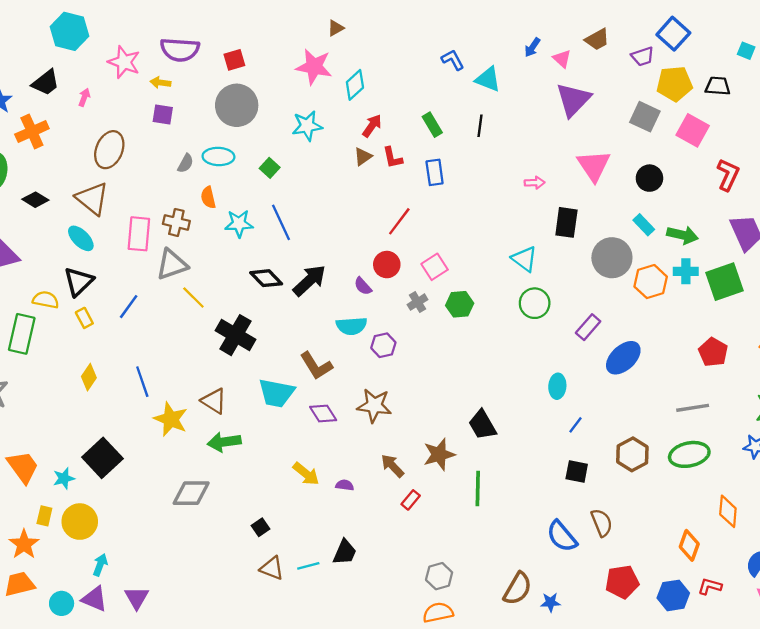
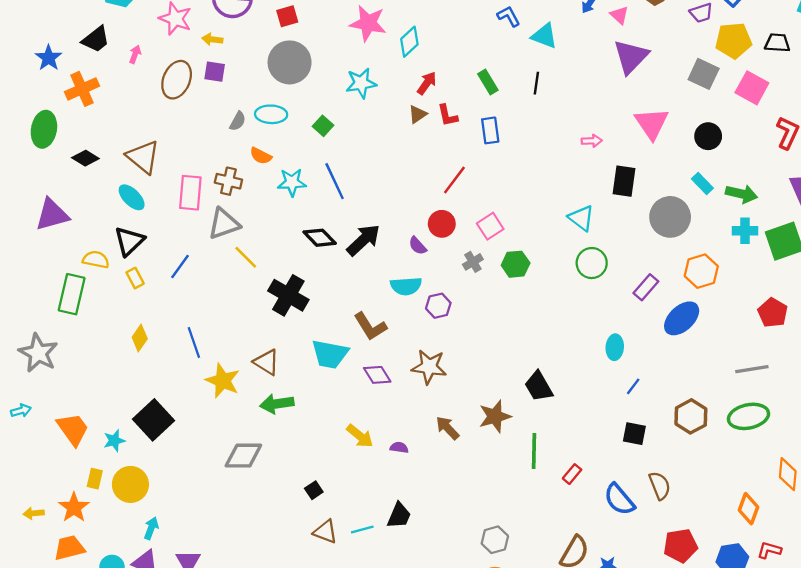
brown ellipse: (109, 150) -> (177, 80), moved
orange semicircle: (208, 197) -> (261, 156), turned -50
orange hexagon: (651, 282) -> (701, 271), moved
red rectangle: (411, 500) -> (572, 474), moved

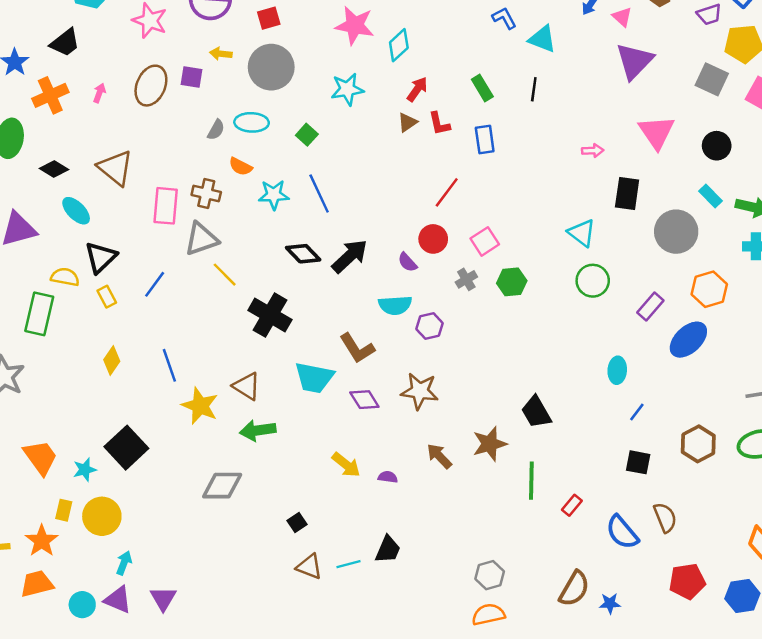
yellow arrow: (212, 39) -> (221, 54), moved
pink arrow: (135, 54) -> (99, 93), moved
cyan ellipse: (132, 197) -> (76, 211), moved

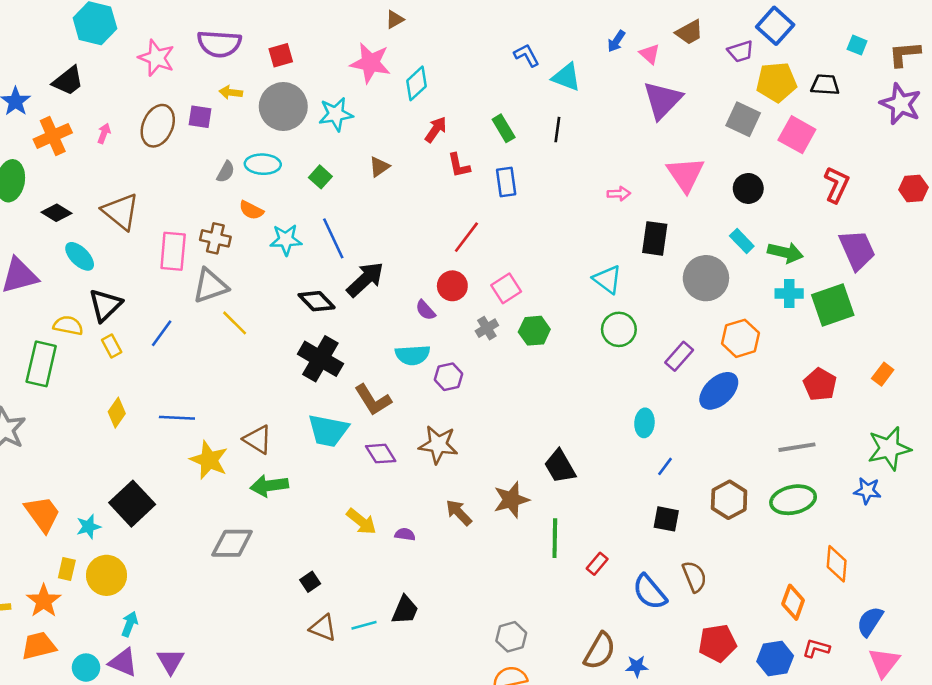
cyan star: (347, 89) -> (336, 114), moved
brown triangle: (407, 122) -> (379, 167), moved
black arrow: (350, 256) -> (365, 279), moved
black cross: (270, 315) -> (320, 359), moved
blue line: (169, 365) -> (177, 418), turned -68

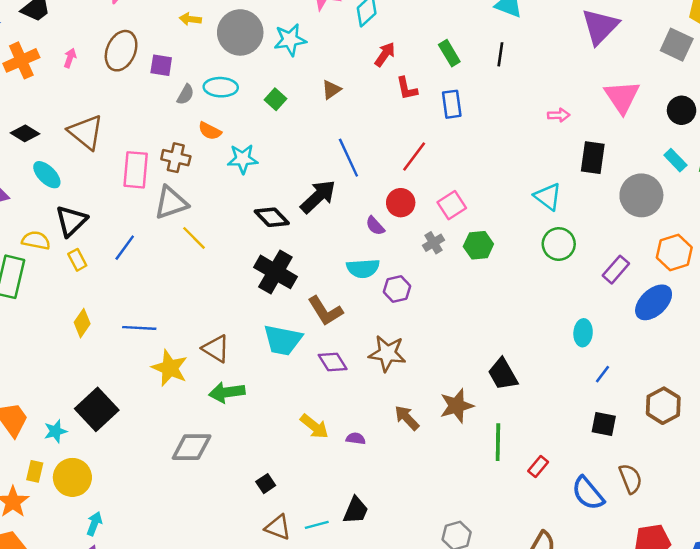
purple square: (200, 117) -> (161, 65), moved
blue line: (333, 238) -> (348, 158), moved

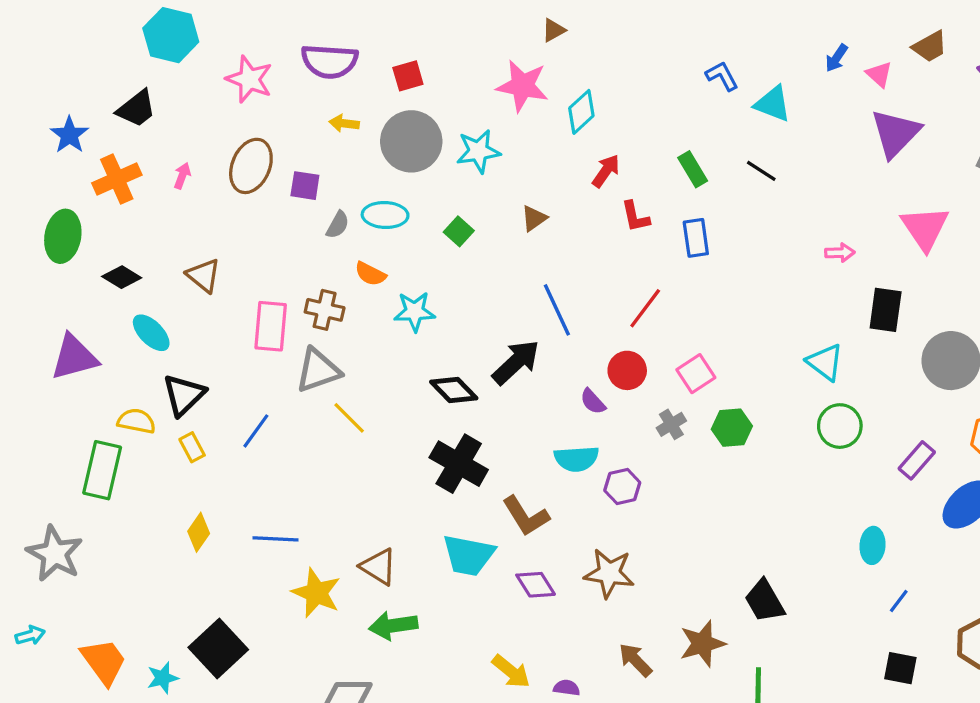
black line: (500, 54) -> (761, 171), turned -65
brown triangle: (86, 132) -> (204, 276), size x0.7

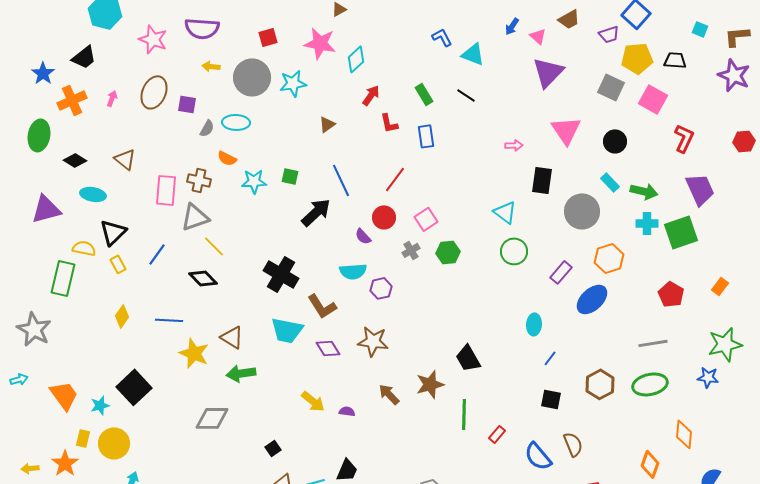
red square: (408, 76) -> (268, 37), moved
green square: (459, 231) -> (290, 176), moved, turned -30
cyan ellipse: (151, 333) -> (93, 194), turned -35
black diamond: (454, 390) -> (203, 278), moved

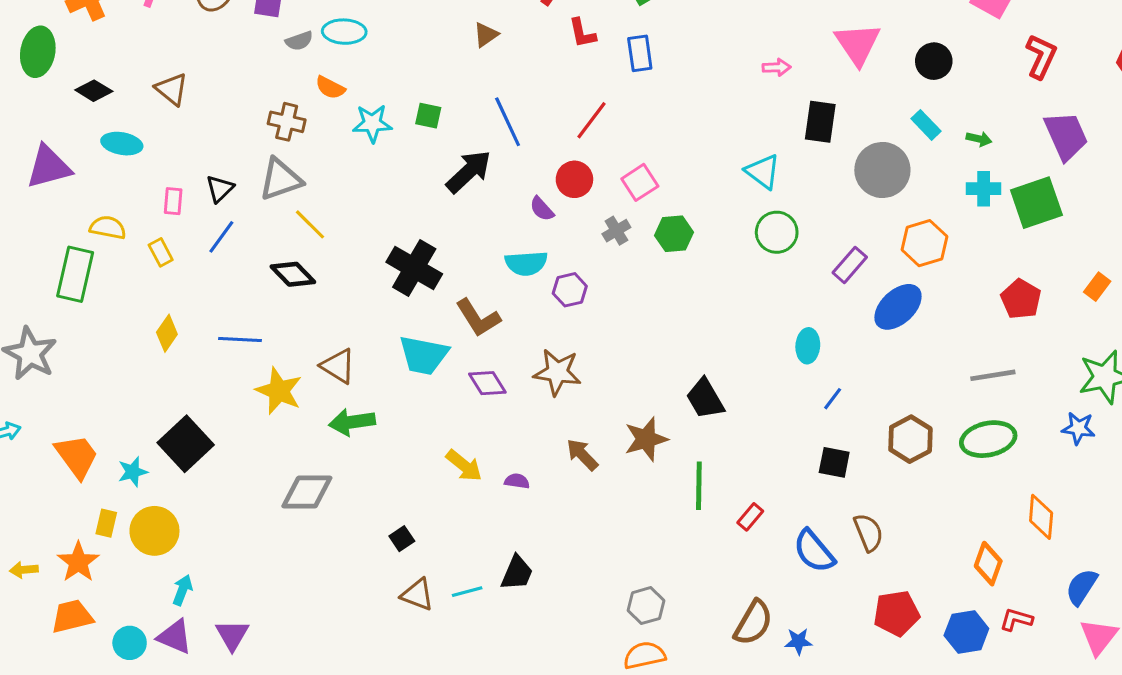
gray semicircle: (207, 128) -> (299, 41), turned 42
pink rectangle: (166, 190) -> (173, 201), moved, size x0.6
green arrow: (644, 191) -> (979, 139), size x0.6
black triangle: (113, 232) -> (220, 189), moved, size x0.7

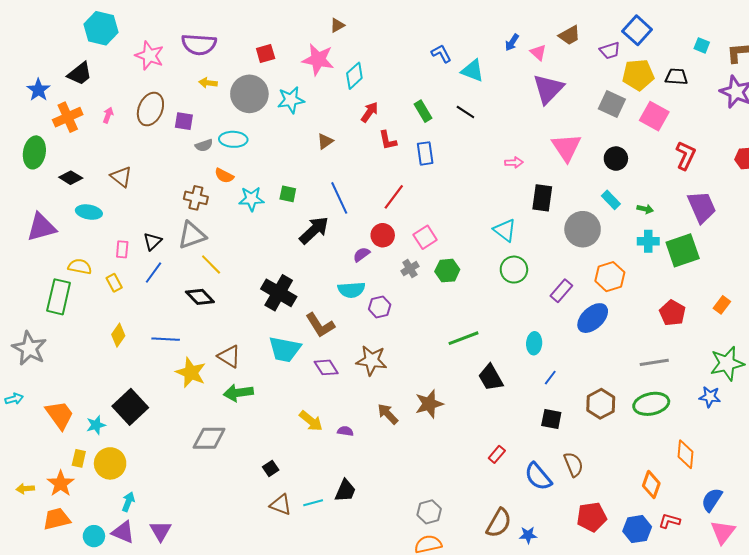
purple semicircle: (542, 209) -> (361, 254), turned 96
black trapezoid: (705, 399) -> (491, 378), moved
green line: (699, 486) -> (463, 338), moved, turned 68

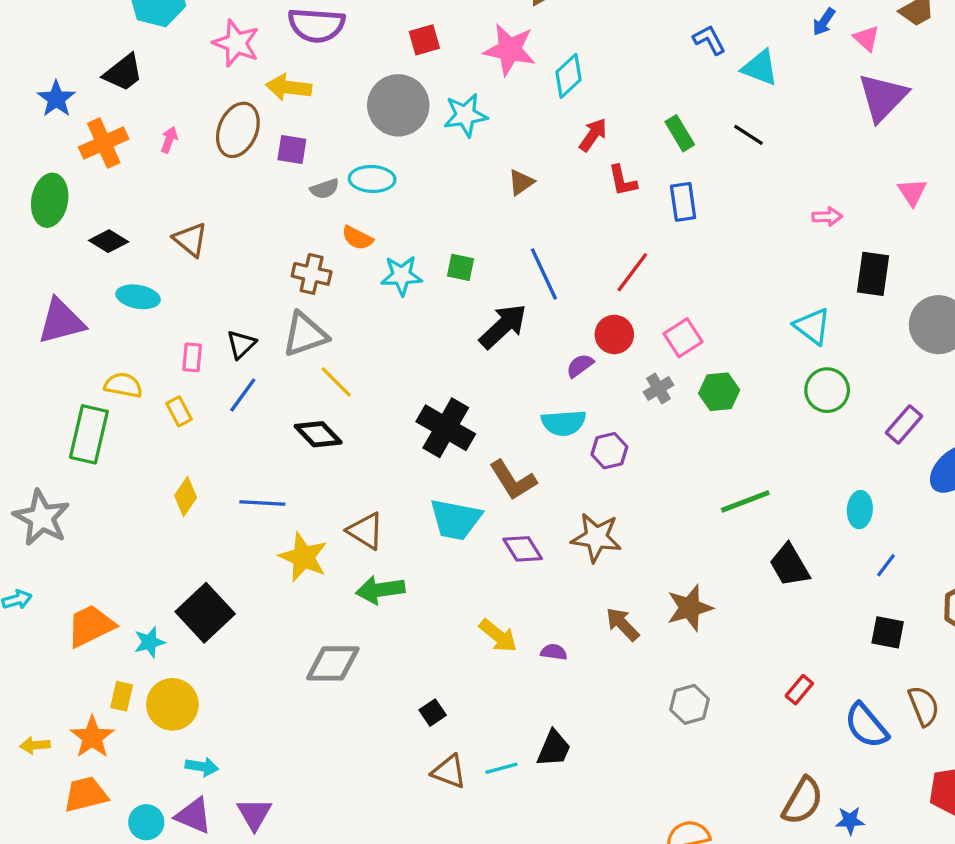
yellow arrow: (208, 83) -> (289, 87), moved, size x1.5
pink triangle: (566, 147) -> (912, 192), size x0.6
orange trapezoid: (60, 415) -> (91, 626), turned -80
cyan arrow: (128, 502) -> (202, 767), turned 78
gray hexagon: (429, 512) -> (690, 704), moved

